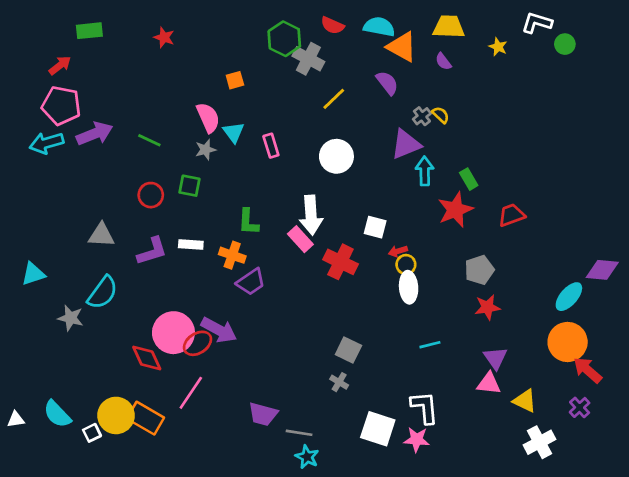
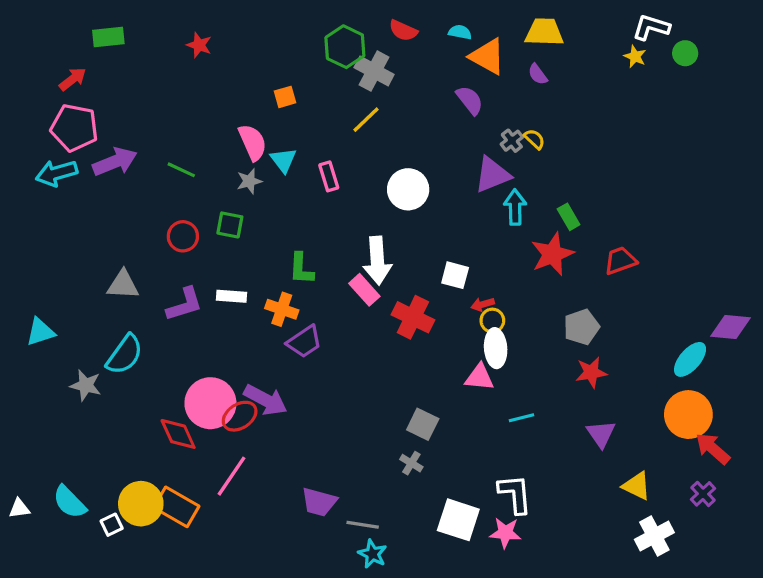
cyan semicircle: (379, 27) -> (460, 32), size x0.6
yellow star: (498, 47) -> (635, 56), moved
yellow line: (334, 99) -> (366, 120), moved
pink triangle: (489, 383) -> (479, 377), moved

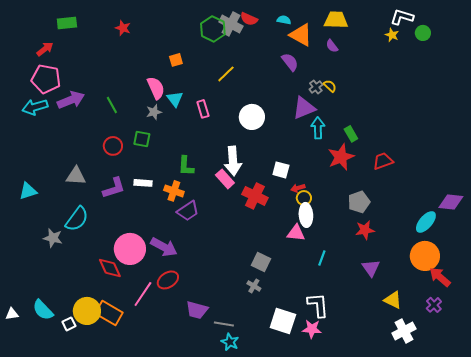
gray cross: (374, 71) -> (231, 24), moved
green line: (181, 170) -> (112, 105), turned 36
cyan triangle: (40, 332) -> (28, 191), moved
red ellipse: (240, 416) -> (168, 280), moved
cyan line: (522, 418) -> (322, 258), turned -56

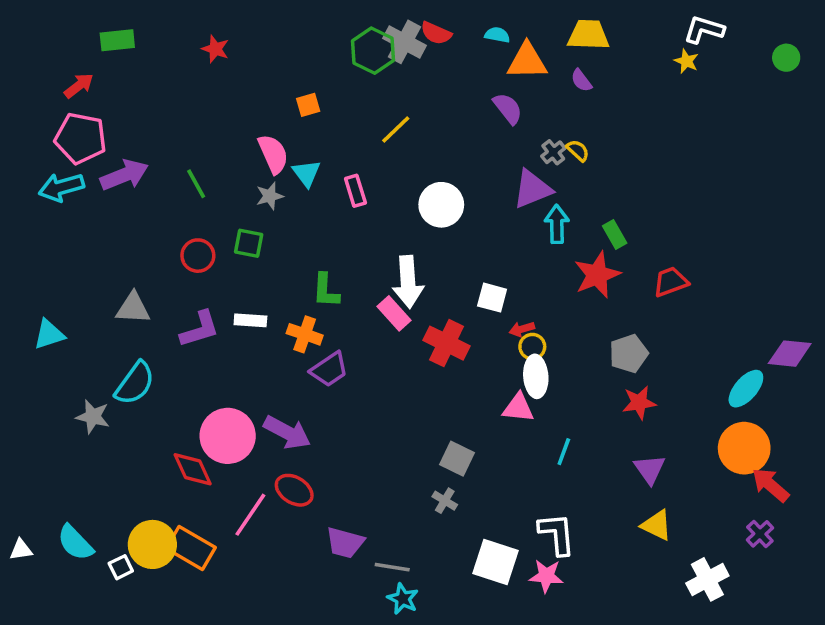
green circle: (423, 33) -> (786, 58), moved
orange triangle: (301, 35) -> (527, 61), turned -30
red ellipse: (168, 280) -> (294, 490), turned 65
yellow triangle: (393, 300) -> (657, 525), moved

